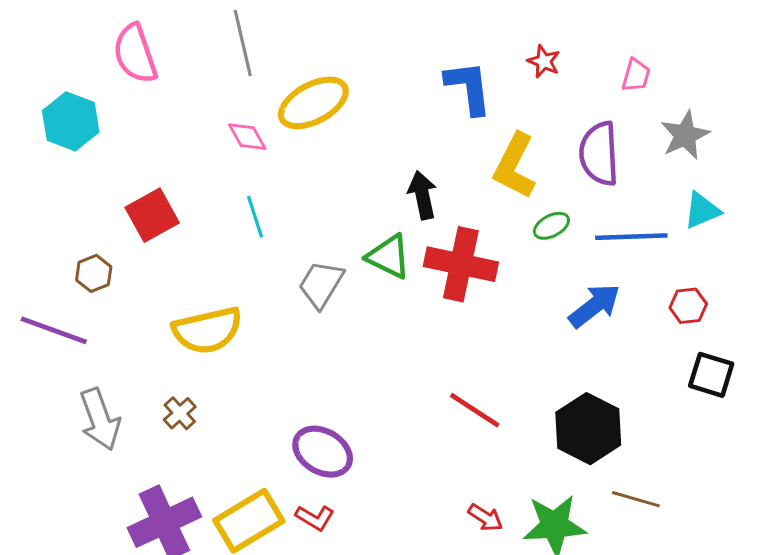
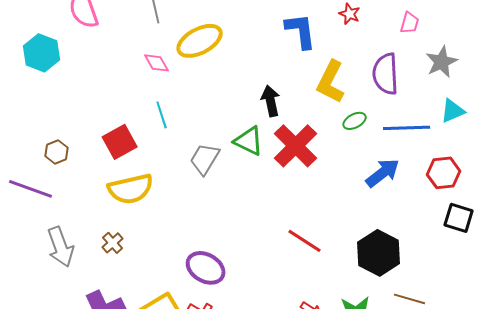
red square: (152, 215) -> (120, 142), moved
red cross: (461, 264) -> (296, 146), turned 33
red hexagon: (688, 306) -> (444, 173), size x1.4

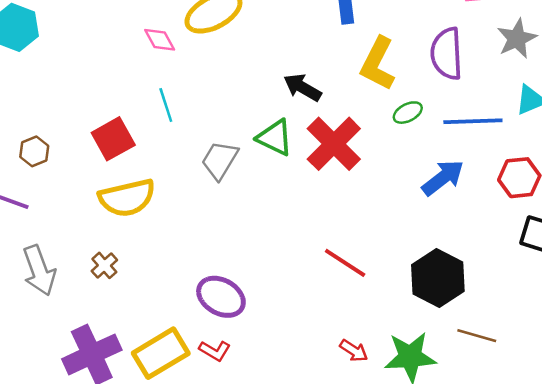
black arrow: (271, 101) -> (302, 87), turned -48

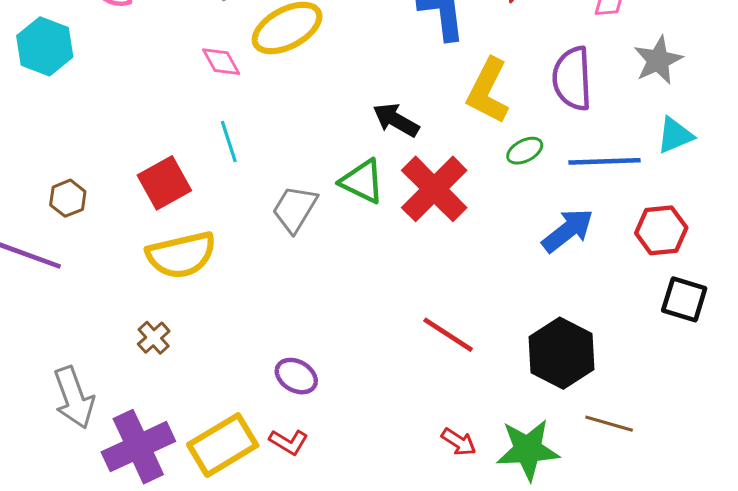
gray arrow: (39, 270) -> (74, 398), moved
purple ellipse: (221, 297) -> (296, 376), size x0.7

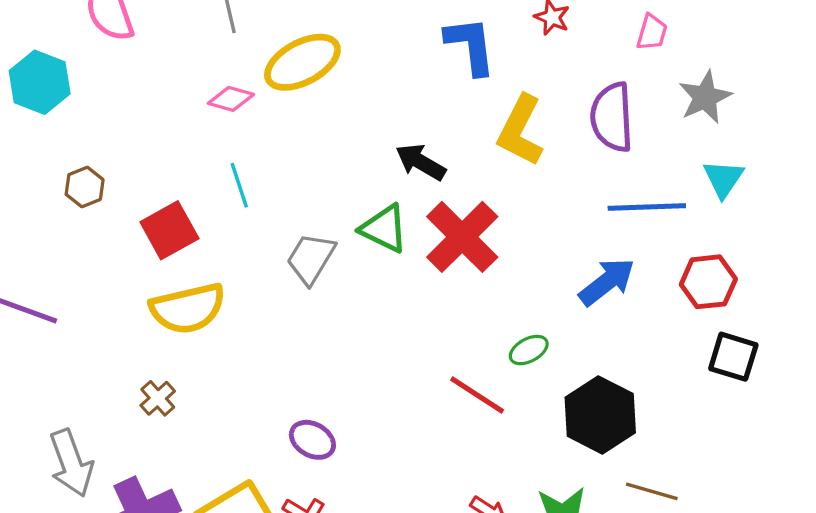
pink diamond: (221, 62) -> (231, 99), turned -45
cyan triangle: (675, 135) -> (723, 179), turned -33
green ellipse: (525, 151) -> (529, 350), moved
brown hexagon: (68, 198) -> (85, 187), moved

